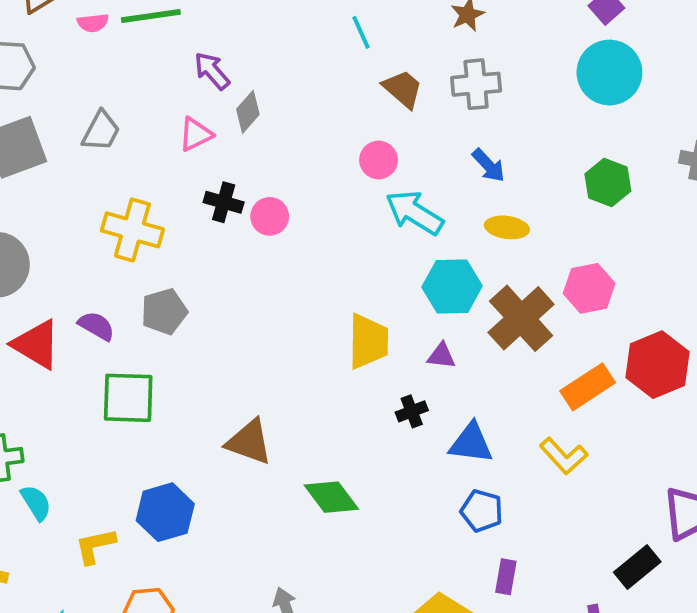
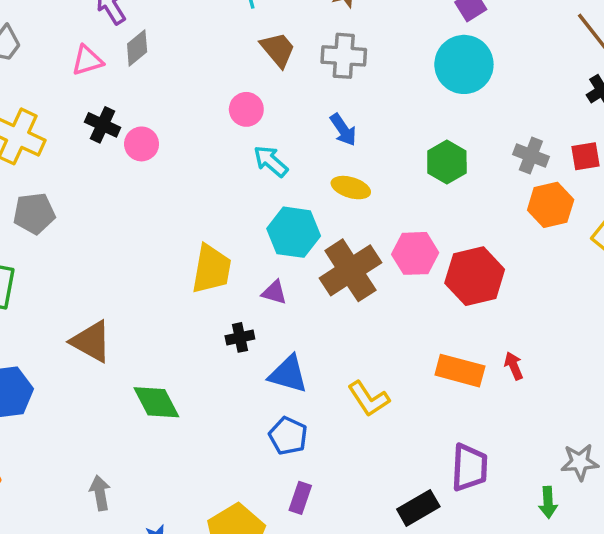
cyan arrow: (414, 213) -> (271, 161), size x0.7
red hexagon: (657, 365) -> (475, 276), moved
orange rectangle: (588, 387) -> (460, 371), moved, turned 39

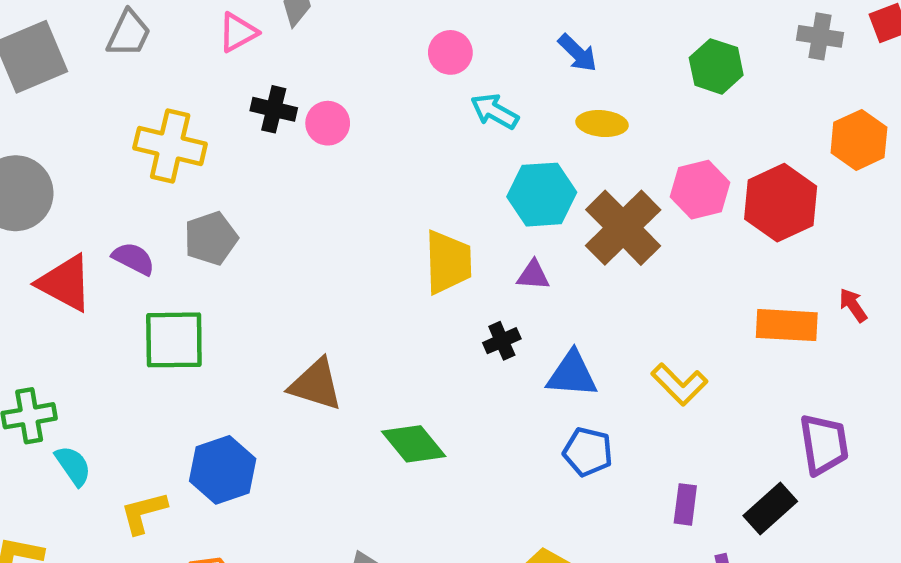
orange hexagon: (551, 205) -> (859, 140), moved
purple rectangle: (300, 498) -> (685, 504), moved

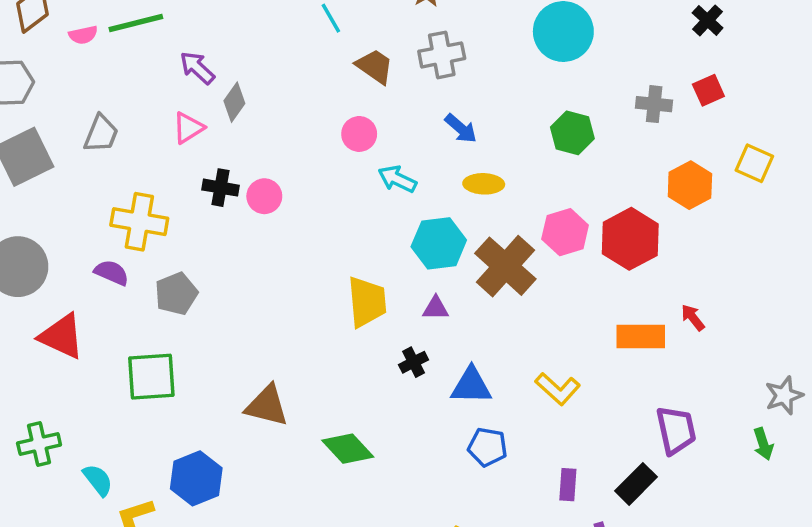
purple semicircle: (133, 259) -> (112, 273), moved
cyan semicircle: (73, 466) -> (98, 480), moved

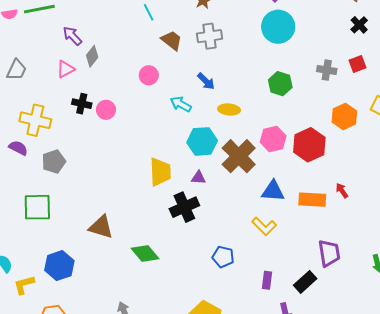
blue arrow: (461, 128) -> (206, 81), moved
pink circle: (359, 134) -> (149, 75), moved
black cross: (414, 362) -> (184, 207), size x1.8
blue triangle: (471, 386) -> (273, 191), moved

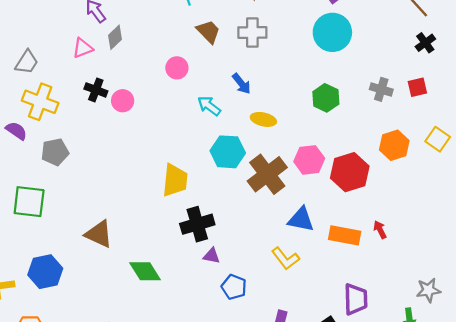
gray trapezoid: (17, 70) -> (27, 62), moved
purple triangle: (198, 178) -> (212, 256), moved

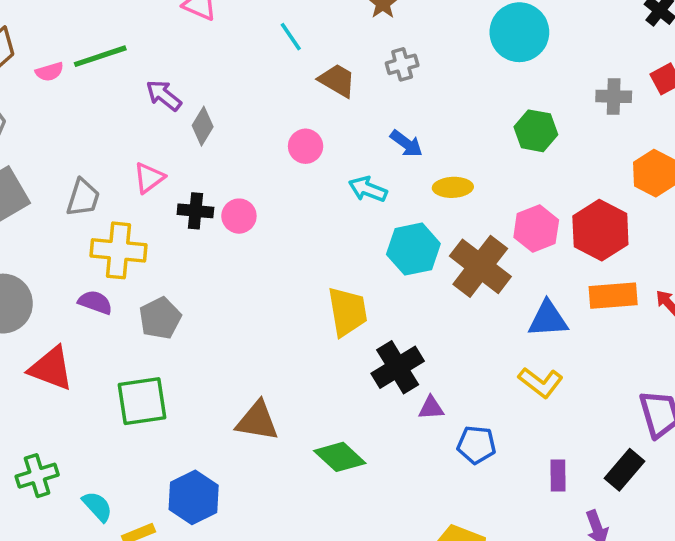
gray cross: (252, 32) -> (402, 64), size x0.7
pink triangle: (83, 48) -> (149, 178), moved
orange rectangle: (345, 235) -> (613, 296), moved

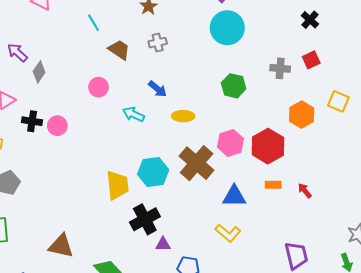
cyan hexagon: (413, 249) -> (153, 172), moved
orange rectangle: (613, 296) -> (273, 185), size x0.6

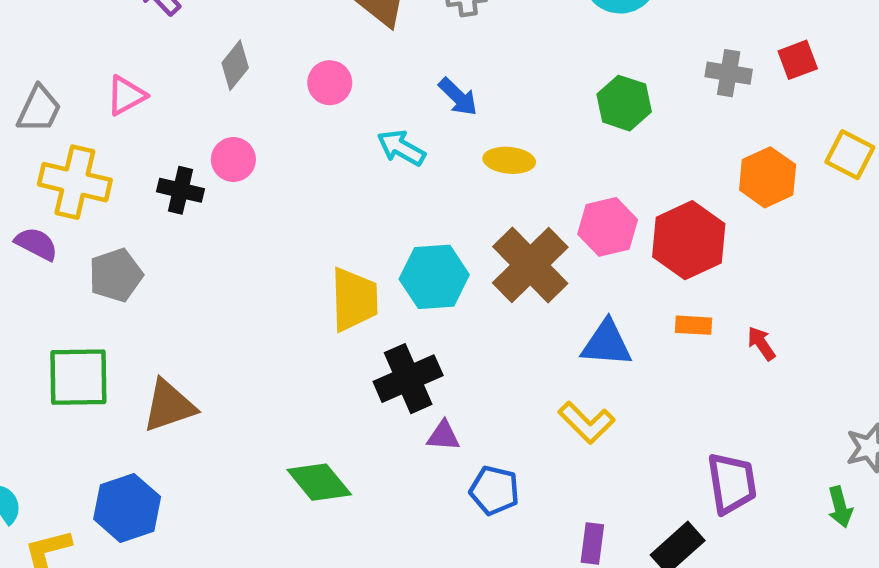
gray diamond: (39, 72) -> (235, 65), moved
black cross: (32, 121) -> (180, 190), moved
brown triangle: (61, 246) -> (169, 406), moved, turned -36

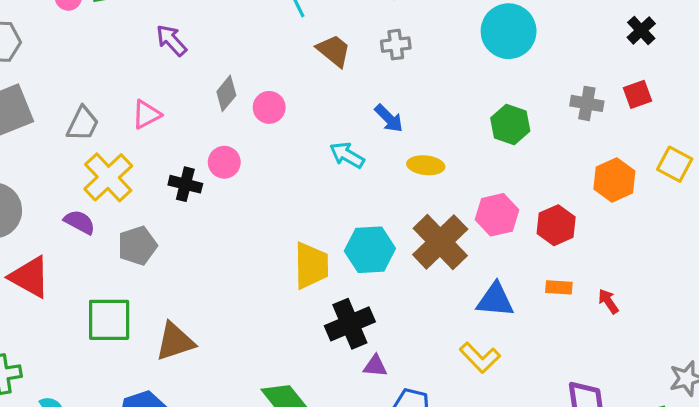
pink circle: (330, 83) -> (269, 107), moved
yellow cross: (75, 182) -> (108, 177), turned 33
red hexagon: (689, 240) -> (556, 225), size x0.7

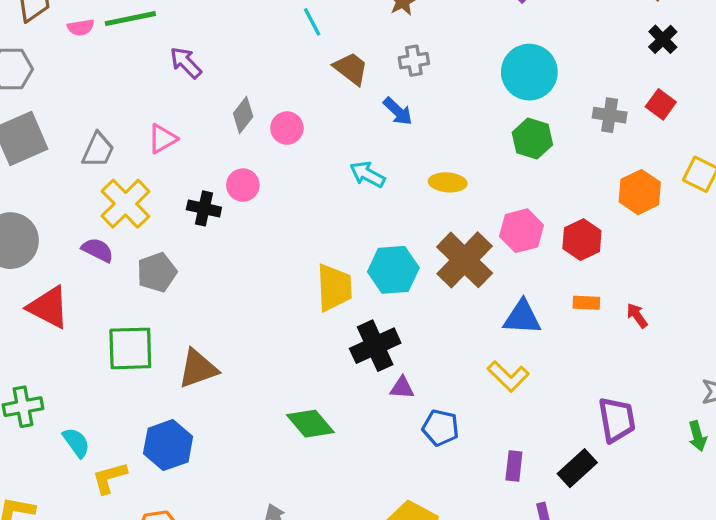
cyan circle: (509, 31) -> (529, 72), moved
red square: (637, 94) -> (661, 104), turned -32
blue arrow: (389, 118) -> (398, 111), moved

